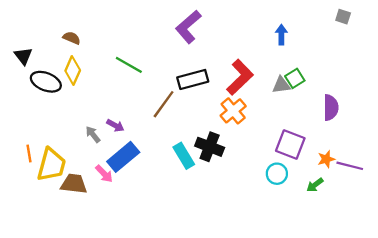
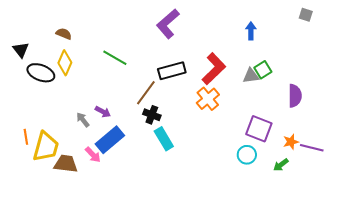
black cross: (210, 147) -> (152, 115), moved, size x0.7

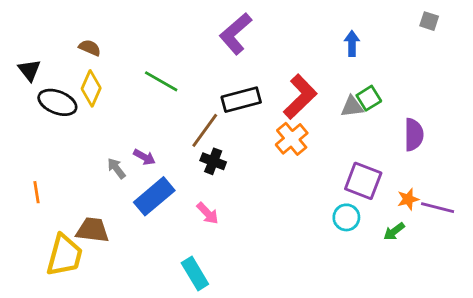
cyan rectangle: (164, 139) -> (195, 273), moved
yellow trapezoid: (46, 147) -> (64, 255), moved
pink arrow: (93, 155) -> (208, 213), moved

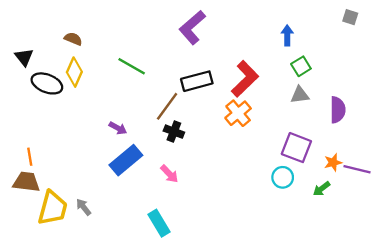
green square: (369, 98) -> (301, 66), moved
gray triangle: (352, 107) -> (300, 95), moved
gray arrow: (116, 168) -> (84, 207), moved
brown trapezoid: (93, 230) -> (26, 182), moved

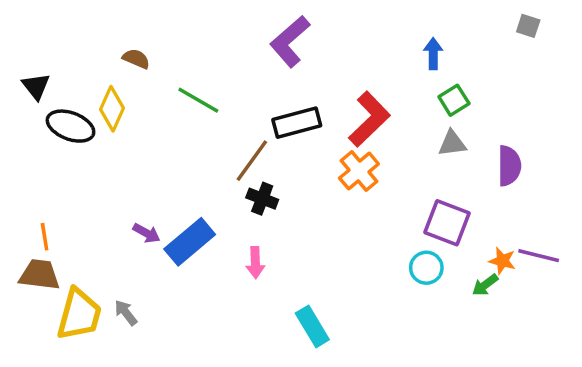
brown semicircle: (73, 39) -> (136, 59), moved
purple arrow: (118, 128) -> (147, 233), moved
orange star: (333, 162) -> (502, 261), moved, turned 30
pink arrow: (169, 174) -> (255, 263), turned 42
cyan rectangle: (159, 223) -> (312, 326), moved

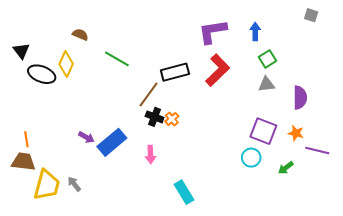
purple L-shape: (290, 41) -> (213, 31), moved, turned 32
orange cross: (359, 171) -> (172, 119), moved, size x0.6
orange star: (502, 261) -> (296, 133), moved

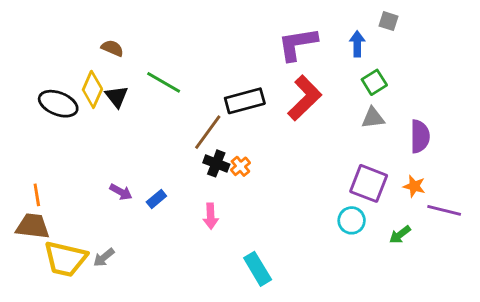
gray square: (311, 15) -> (389, 21), moved
black triangle: (21, 51) -> (117, 97), moved
blue rectangle: (112, 142) -> (156, 199), size x0.5
gray arrow: (74, 184) -> (104, 257), turned -91
yellow trapezoid: (47, 185) -> (65, 259), turned 88

